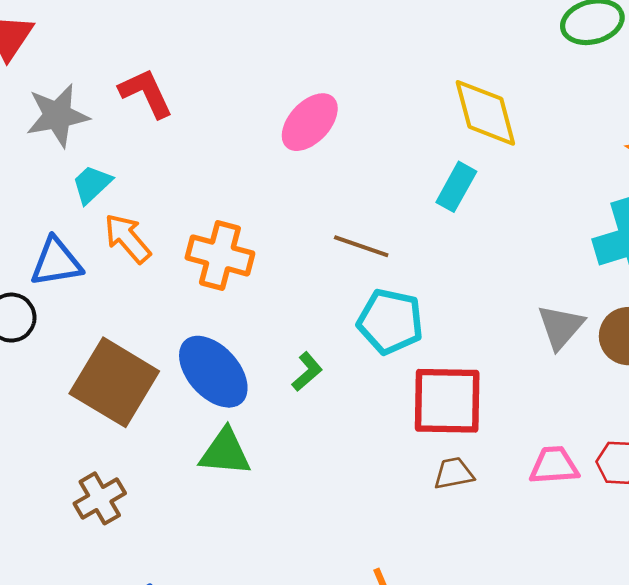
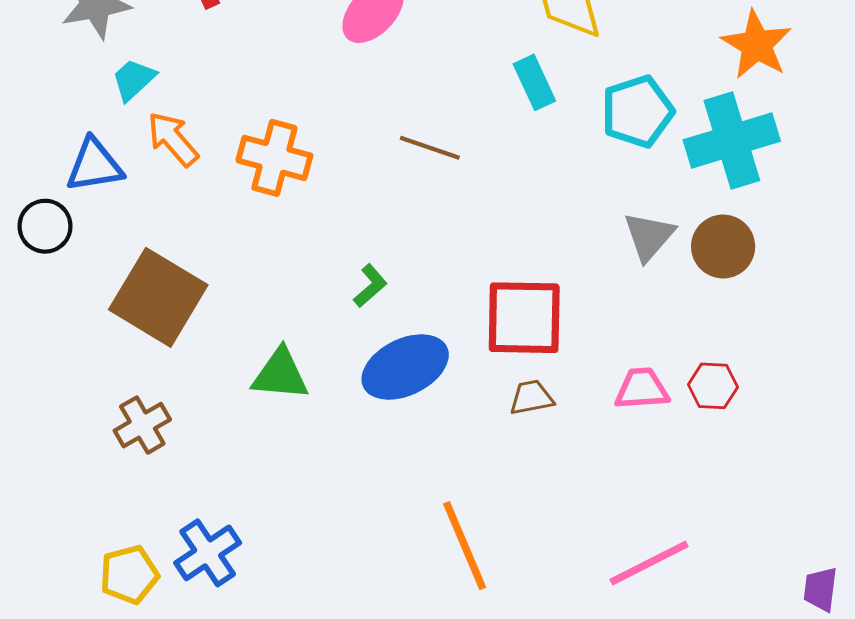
cyan rectangle: (456, 187) -> (534, 82), turned -54
cyan pentagon: (390, 322) -> (637, 111), moved, turned -30
blue ellipse: (213, 372) -> (405, 367), moved, turned -74

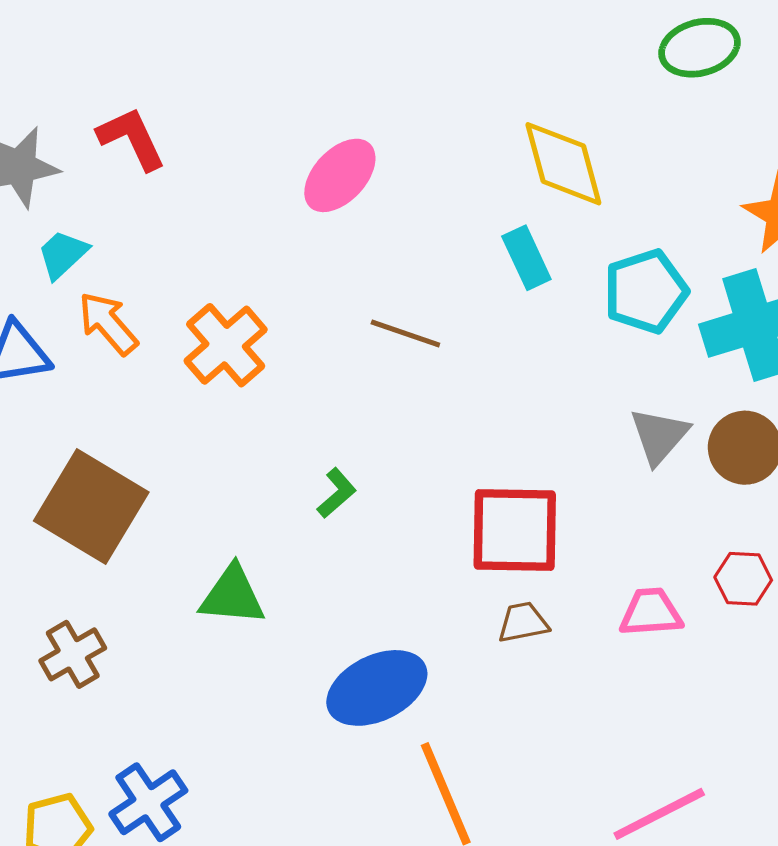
orange cross: (274, 158) -> (226, 345), turned 34
blue ellipse: (405, 367) -> (377, 688), moved
red hexagon: (713, 386) -> (743, 579), moved

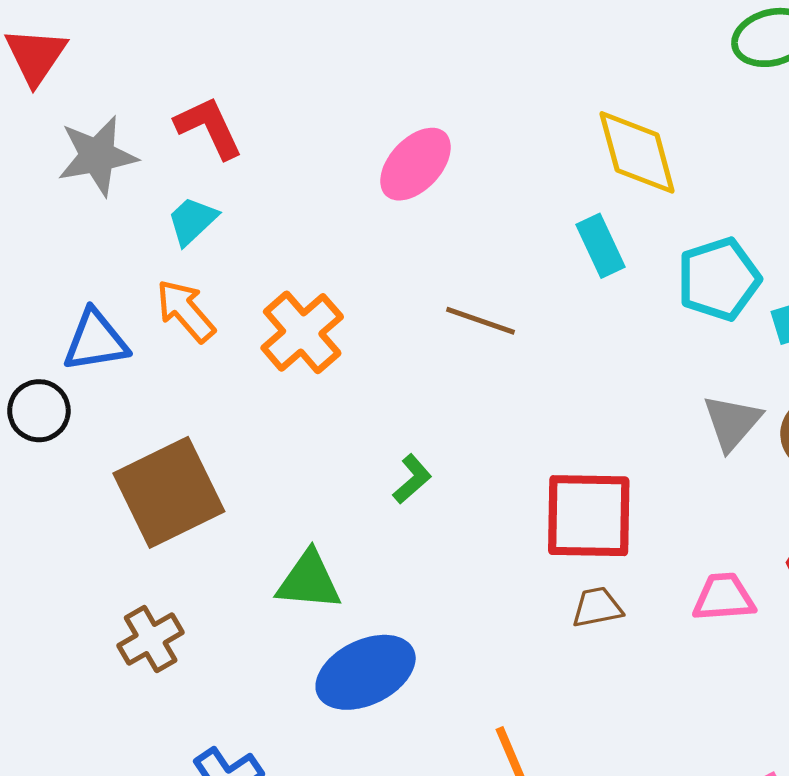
cyan trapezoid: (63, 254) -> (192, 221), moved
brown square: (91, 506) -> (169, 492), turned 33
blue ellipse: (377, 688) -> (366, 672), moved

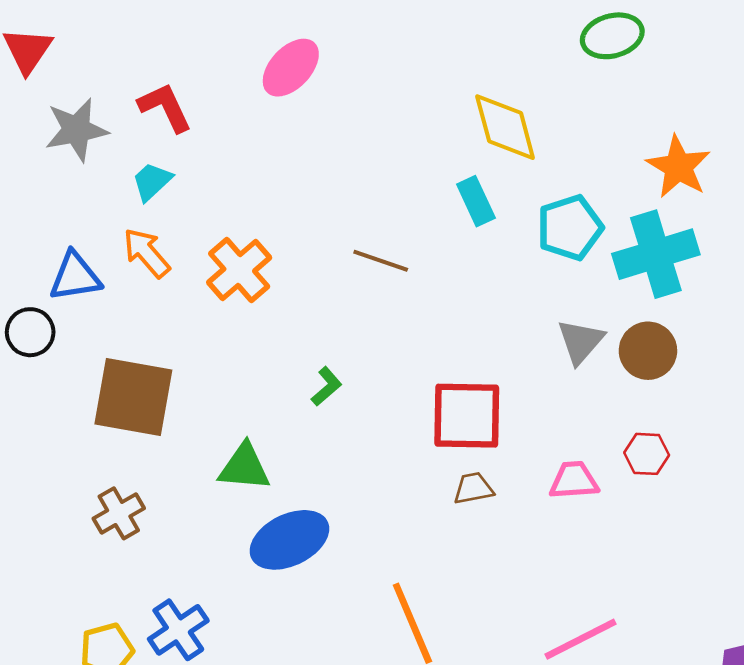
pink ellipse: (416, 164) -> (291, 68), moved
brown square: (169, 492) -> (133, 397), turned 36

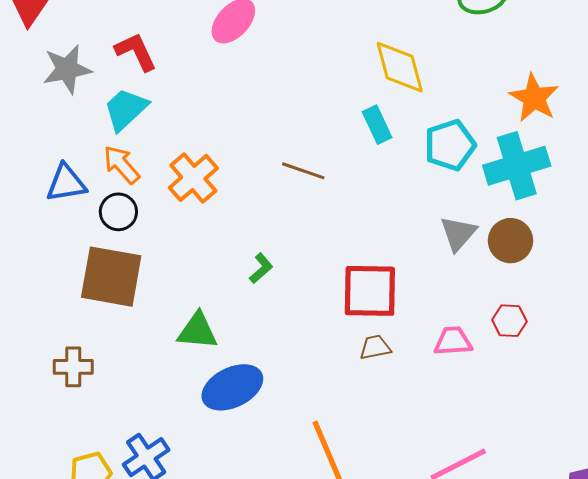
cyan trapezoid: (152, 181) -> (126, 109), size x1.4
black circle: (30, 332) -> (118, 212), moved
brown cross: (119, 513) -> (73, 367), moved, turned 30

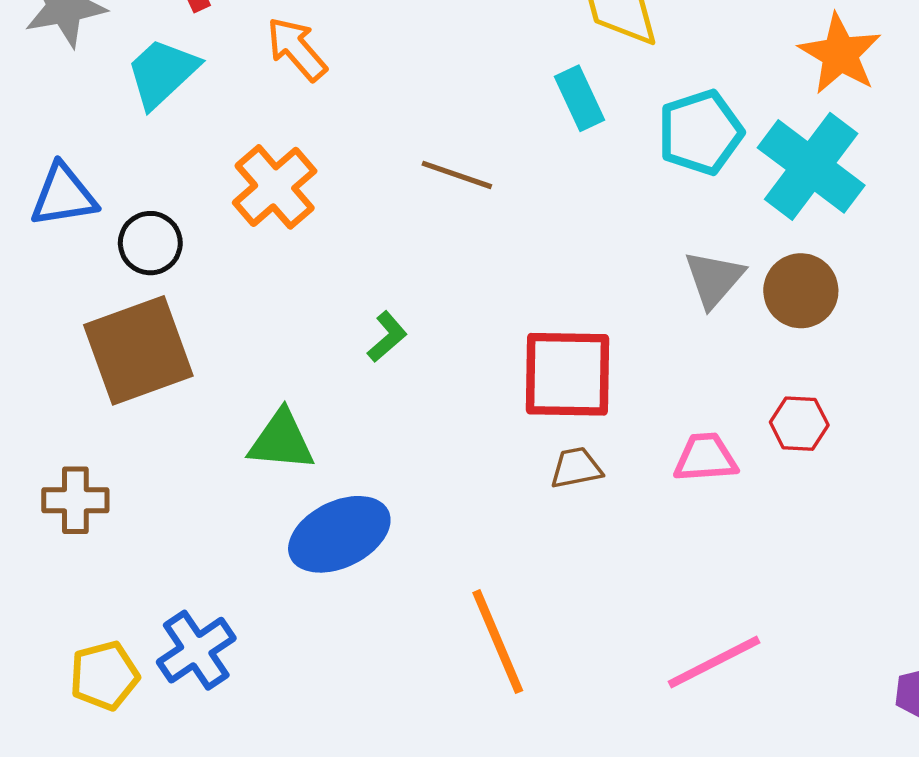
orange arrow: (121, 165) -> (297, 49), moved
cyan cross: (517, 166) -> (811, 166), turned -36
brown square: (111, 277) -> (138, 350), turned -30

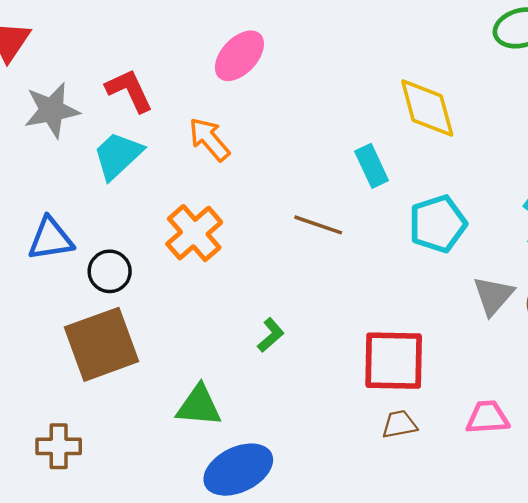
cyan rectangle: (579, 98) -> (372, 166), moved
cyan pentagon: (700, 132) -> (438, 224), moved

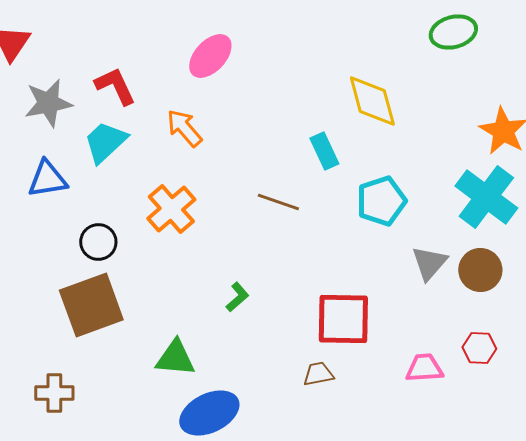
blue triangle: (51, 239) -> (47, 179), moved
brown trapezoid: (399, 424) -> (318, 374), moved

